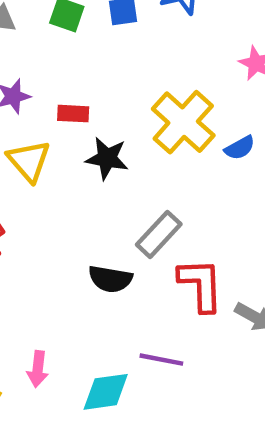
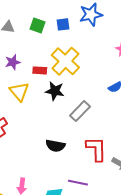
yellow cross: (183, 122) -> (65, 61), moved
gray rectangle: (159, 234) -> (80, 111), moved

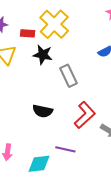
gray rectangle: (80, 111) -> (68, 76), turned -70
red L-shape: (96, 149) -> (85, 115), turned 48

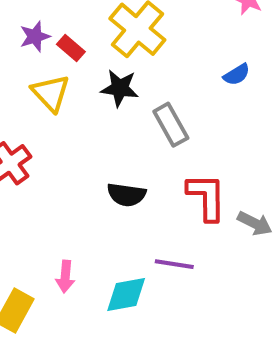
red rectangle: (28, 33) -> (71, 48), moved, turned 40
red L-shape: (85, 115) -> (207, 197), turned -44

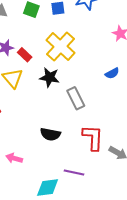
pink arrow: (65, 277) -> (14, 158), moved, turned 98

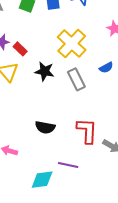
yellow cross: (60, 47) -> (72, 44), moved
gray rectangle: (76, 98) -> (76, 79), moved

